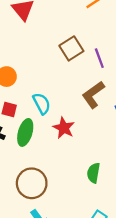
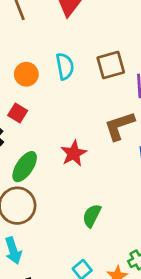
cyan semicircle: (42, 104) -> (65, 66), moved
green ellipse: (25, 132) -> (25, 167), moved

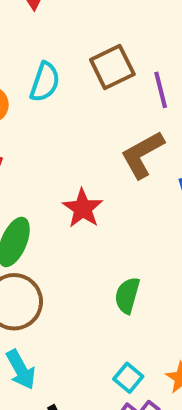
cyan semicircle: (65, 66) -> (45, 82), turned 40

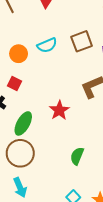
cyan semicircle: (45, 82) -> (47, 45), turned 42

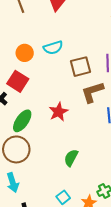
brown square: (82, 41) -> (80, 67), moved
red square: (14, 83) -> (18, 81), size x1.5

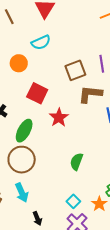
cyan semicircle: (53, 48) -> (41, 42), moved
red square: (18, 81) -> (37, 93), moved
brown L-shape: (92, 92) -> (90, 94), turned 30

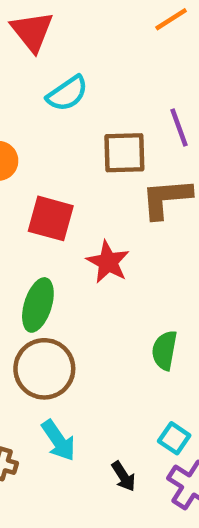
cyan semicircle: (41, 42) -> (67, 94), moved
brown square: (75, 70) -> (124, 153), turned 30
black arrow: (37, 218) -> (124, 476), moved

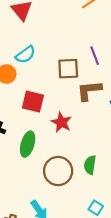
cyan semicircle: (67, 94) -> (25, 55), moved
brown circle: (44, 369) -> (58, 171), moved

